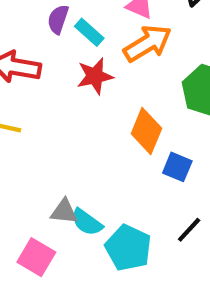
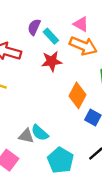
orange arrow: (148, 43) -> (83, 46), turned 48
cyan semicircle: (87, 222) -> (40, 133), moved

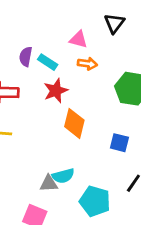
orange arrow: (83, 46) -> (87, 64), size x0.6
orange diamond: (78, 95) -> (74, 123), moved
cyan semicircle: (40, 133) -> (63, 176), turned -42

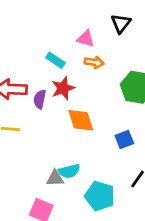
purple semicircle: (26, 57) -> (40, 99), moved
orange diamond: (74, 123) -> (81, 120), turned -32
blue square: (119, 143) -> (124, 140), turned -36

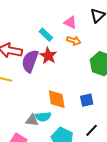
red star: (63, 88) -> (48, 56), turned -30
purple semicircle: (40, 99) -> (30, 61), size x1.6
orange diamond: (81, 120) -> (57, 99), moved

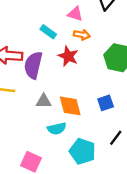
red star: (48, 56) -> (68, 56), moved
gray triangle: (32, 120) -> (44, 101), moved

